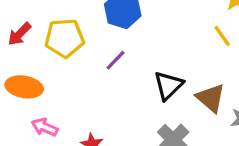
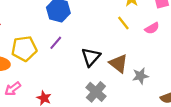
yellow pentagon: (65, 38) -> (24, 49), moved
pink arrow: (45, 127) -> (13, 89), turned -56

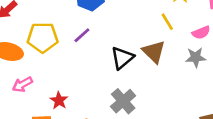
brown triangle: (118, 63) -> (154, 52), moved
gray star: (140, 76) -> (196, 57), moved

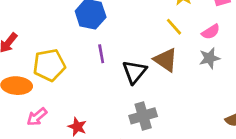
purple line: (82, 35) -> (101, 54), moved, turned -48
gray cross: (123, 101) -> (143, 116), turned 35

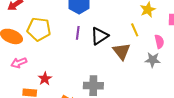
pink semicircle: (211, 32) -> (159, 42), turned -88
black triangle: (134, 72) -> (99, 36), moved

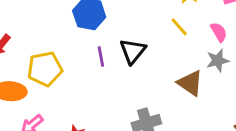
brown triangle: (122, 51) -> (190, 83), moved

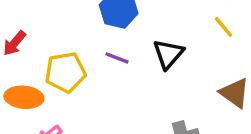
purple line: (101, 56) -> (117, 58), moved, turned -60

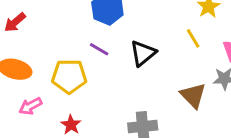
yellow pentagon: (65, 72) -> (69, 76), moved

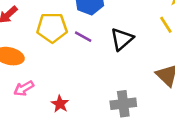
yellow pentagon: (69, 76) -> (52, 28), moved

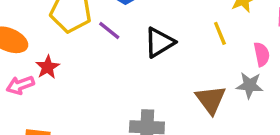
red star: (60, 104) -> (48, 67), moved

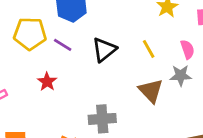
yellow line: (220, 33) -> (149, 49), moved
red star: (48, 67) -> (47, 82), moved

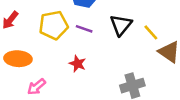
yellow line: (149, 49) -> (151, 32), moved

